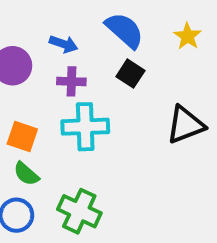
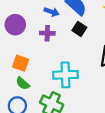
blue arrow: (64, 44) -> (52, 12), moved
cyan cross: (85, 127) -> (65, 75), moved

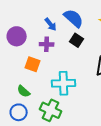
blue arrow: (52, 12) -> (51, 24), turned 32
orange square: (21, 63) -> (33, 64), moved

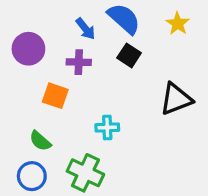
cyan cross: (64, 83) -> (107, 128), size x0.6

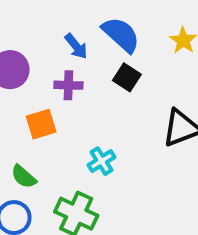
orange square: (55, 96) -> (41, 124), turned -36
cyan cross: (107, 128) -> (101, 161), turned -30

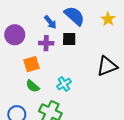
black square: (127, 77) -> (69, 39), moved, turned -32
green semicircle: (24, 177) -> (33, 86), moved

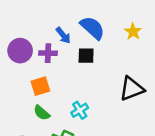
purple cross: (46, 43) -> (48, 53), moved

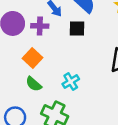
orange square: (40, 86) -> (32, 58), turned -30

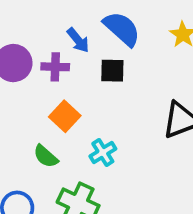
orange square: (32, 58) -> (65, 116), moved

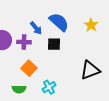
green semicircle: (46, 156) -> (19, 89), turned -40

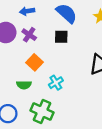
blue arrow: (36, 28) -> (27, 11), moved, turned 120
purple cross: (24, 42) -> (29, 35), turned 32

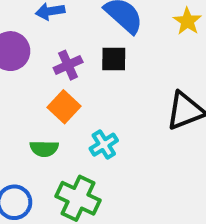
purple cross: (29, 35) -> (68, 65), moved, turned 32

